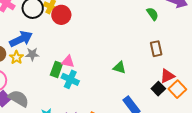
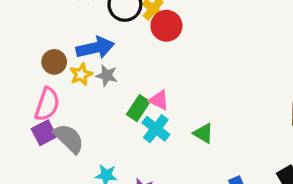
green triangle: (120, 68) -> (203, 133), moved

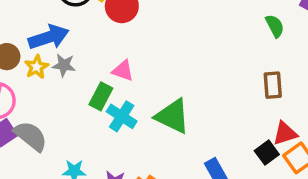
pink triangle: (159, 100) -> (123, 71), moved
green triangle: (203, 133) -> (173, 116), size x1.6

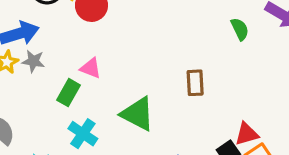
brown rectangle: (273, 85) -> (195, 83), moved
cyan cross: (122, 116) -> (83, 134), moved

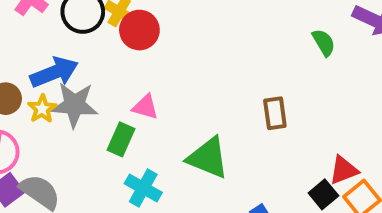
gray star: (33, 61) -> (74, 105), size x1.6

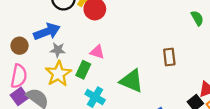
gray star: (74, 105) -> (58, 50), size x0.6
yellow star: (42, 109) -> (58, 74), moved, size x1.6

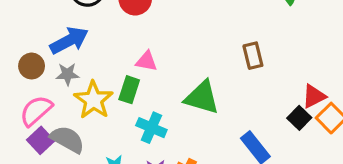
gray star: (58, 50) -> (67, 74), moved
pink semicircle: (19, 76) -> (36, 111), turned -135

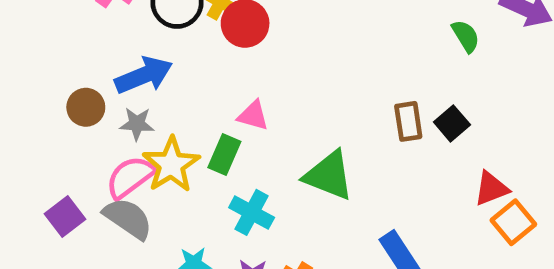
pink semicircle: (36, 111) -> (130, 177), moved
black square: (299, 118) -> (452, 123), moved
purple square: (41, 140) -> (65, 217), moved

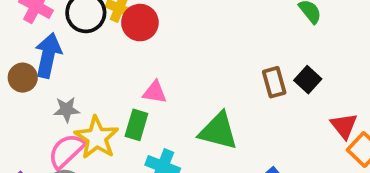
blue arrow: (144, 75) -> (48, 55), moved, turned -48
brown circle: (86, 107) -> (23, 78), moved
red triangle: (491, 189) -> (344, 126), turned -40

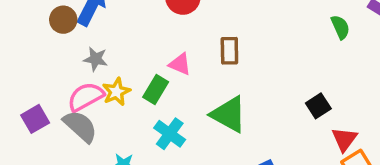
black square: (308, 80) -> (318, 106), moved
brown rectangle: (274, 82) -> (229, 51), moved
yellow star: (97, 138) -> (116, 92), size x0.7

